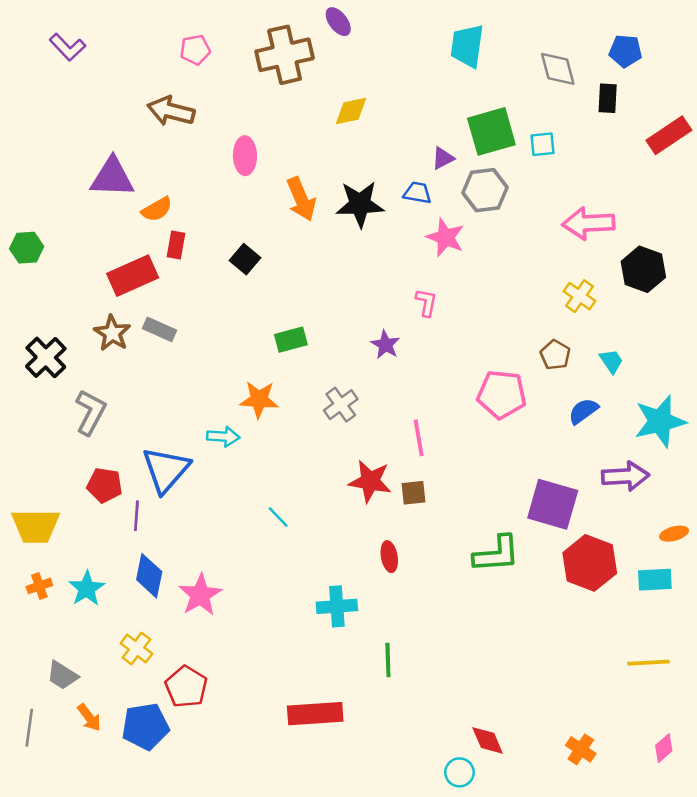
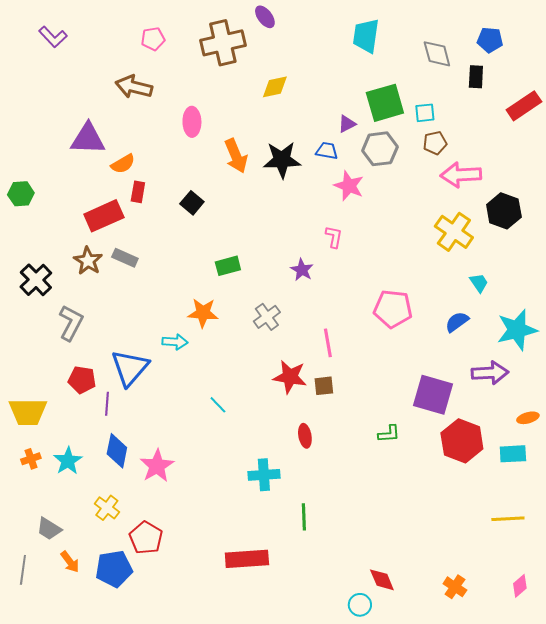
yellow cross: (579, 296) -> (454, 232), size x1.5
brown pentagon: (555, 355) -> (435, 143), moved, turned 30
green L-shape: (497, 554) -> (389, 434), size x0.6

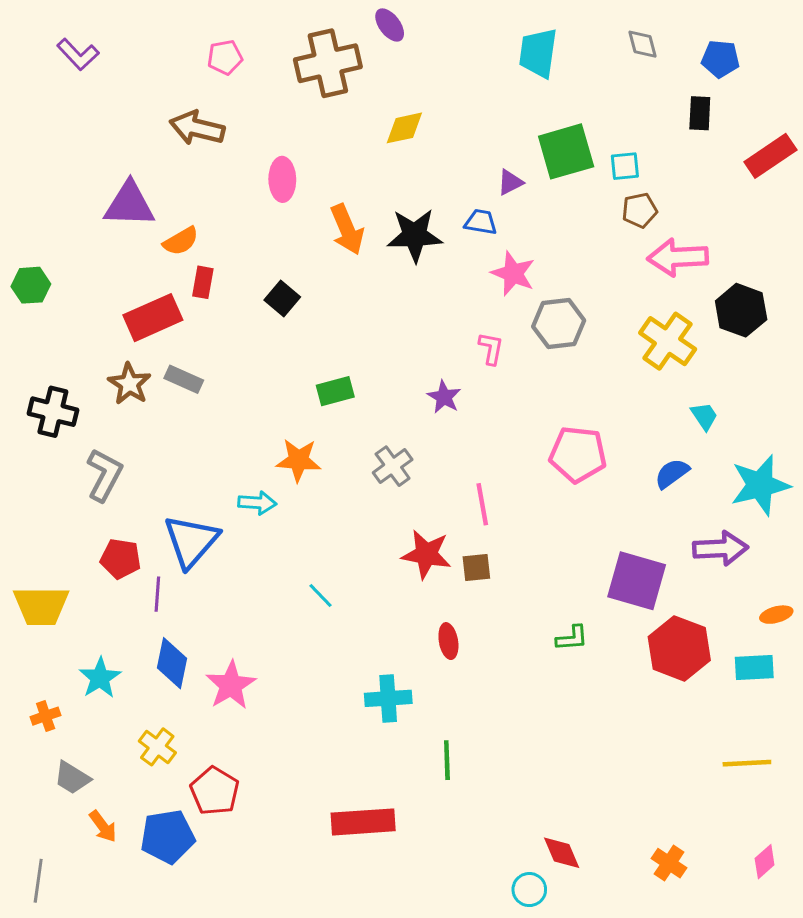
gray diamond: (437, 54) -> (643, 44), moved, size x0.7
gray hexagon: (380, 149) -> (559, 323), moved
black cross: (36, 280) -> (53, 412), turned -32
orange cross: (31, 459) -> (46, 716), moved
gray line: (23, 570) -> (38, 881), moved

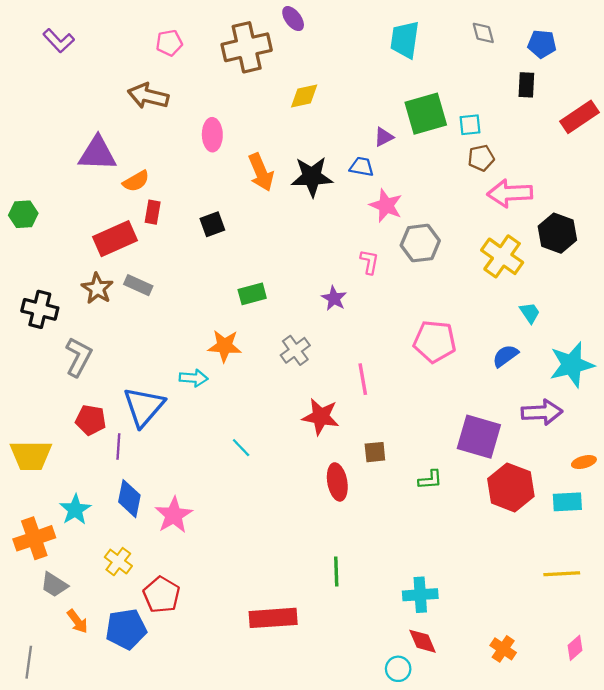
black square: (282, 298) -> (212, 224), turned 30
brown square: (476, 568) -> (375, 452), moved
red ellipse: (448, 641) -> (337, 482), size x1.4
cyan cross: (388, 698) -> (420, 595), moved
orange cross: (46, 716) -> (34, 538), size x1.8

